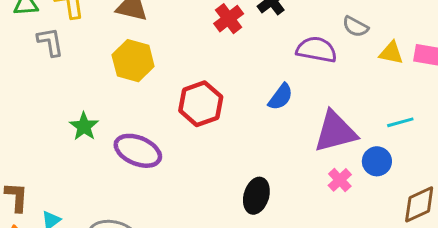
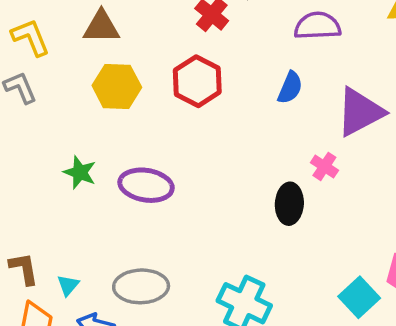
red hexagon: (201, 104) -> (197, 81), moved
pink cross: (340, 180) -> (324, 166), moved

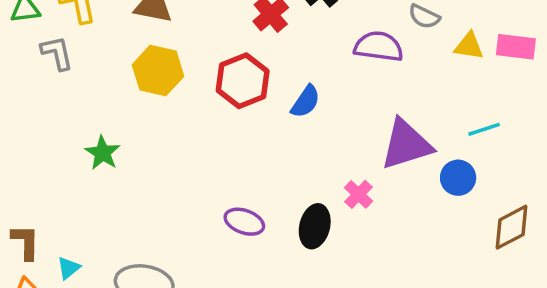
blue semicircle: (290, 88) -> (306, 102), moved
purple ellipse: (146, 185) -> (244, 222), moved, size x0.7

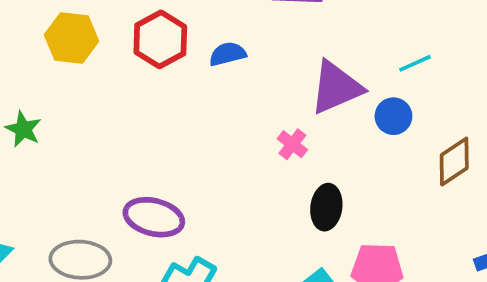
blue semicircle: (306, 102) -> (228, 54), turned -132
purple ellipse: (244, 222) -> (154, 217), moved, size x1.4
black ellipse: (315, 226) -> (326, 207), moved

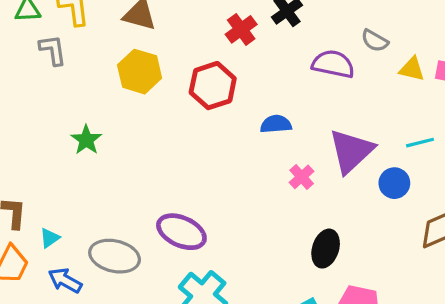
blue semicircle: (228, 54) -> (276, 124), moved
purple triangle: (336, 87) -> (351, 151), turned -30
pink cross: (292, 144) -> (302, 177), moved

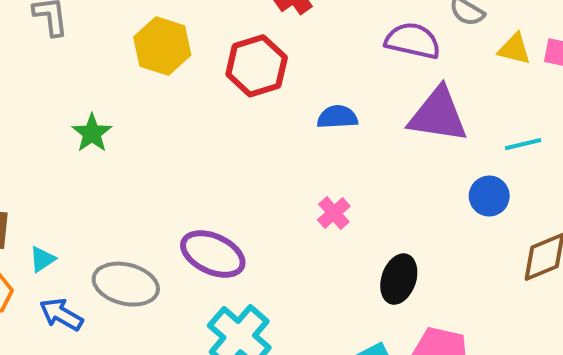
purple triangle: (351, 151) -> (438, 115), moved, turned 51
pink cross: (302, 177) -> (334, 213), moved

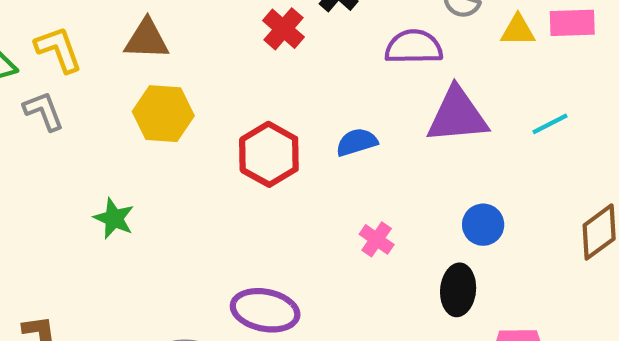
red hexagon: (257, 66) -> (269, 154), moved
blue circle: (489, 196) -> (483, 225), moved

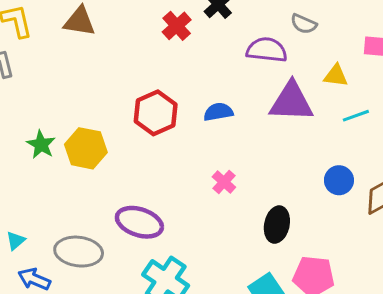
yellow triangle: (518, 30) -> (336, 76), moved
yellow hexagon: (163, 114) -> (86, 148), moved
blue circle: (483, 225) -> (339, 180), moved

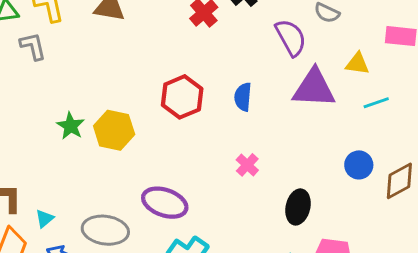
purple semicircle: (267, 50) -> (291, 38), turned 54
blue semicircle: (218, 112) -> (243, 97), turned -76

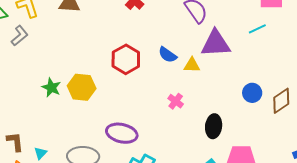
gray L-shape: (33, 46) -> (20, 36), turned 70
yellow triangle: (357, 64) -> (192, 65), moved
blue semicircle: (243, 97) -> (168, 55), turned -54
cyan line: (376, 103) -> (257, 29), moved

